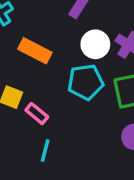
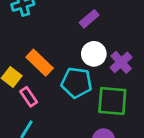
orange rectangle: (35, 51) -> (40, 63), moved

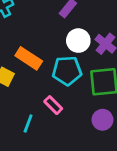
pink rectangle: (29, 97) -> (53, 105), moved

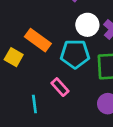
cyan line: (28, 123) -> (34, 104), turned -30

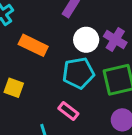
orange rectangle: (38, 40) -> (33, 45), moved

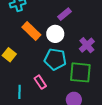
white circle: (86, 40) -> (55, 34), moved

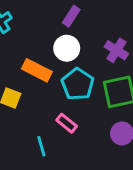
orange rectangle: (31, 31) -> (37, 70), moved
cyan pentagon: (55, 59) -> (78, 84), turned -30

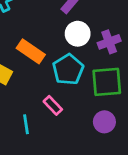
white circle: (67, 48) -> (78, 34), moved
purple cross: (116, 50) -> (109, 42), turned 30

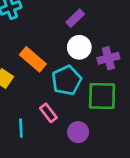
purple circle: (104, 122) -> (78, 132), moved

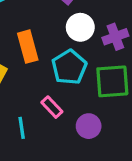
orange rectangle: (33, 59) -> (28, 47), turned 40

